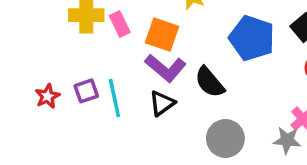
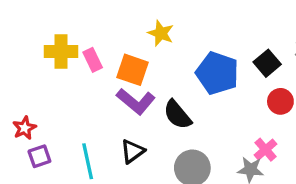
purple square: (86, 91) -> (39, 156), moved
cyan line: (114, 98) -> (88, 161), moved
black triangle: (162, 103) -> (133, 151), moved

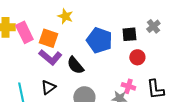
pink rectangle: (93, 60) -> (24, 32), size x1.5
black square: (267, 63) -> (129, 34), turned 35
pink cross: (265, 150) -> (128, 86), turned -32

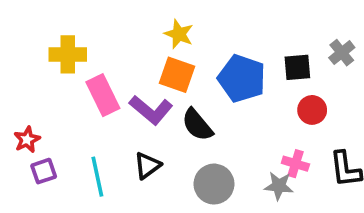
pink rectangle: (24, 32) -> (103, 95), moved
orange square: (48, 38) -> (177, 75), moved

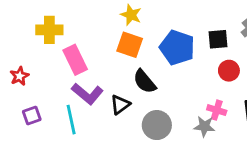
purple L-shape: (151, 110) -> (87, 94), moved
red star: (27, 140) -> (19, 76), moved
black triangle: (147, 166) -> (120, 105), moved

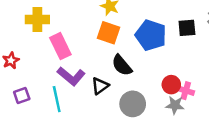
red circle: (229, 71) -> (171, 85), moved

